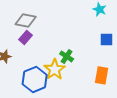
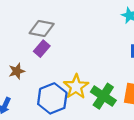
green cross: (67, 56) -> (103, 96), moved, size x1.5

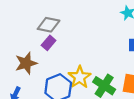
brown star: (17, 71) -> (26, 63), size x1.5

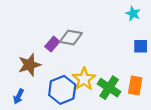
gray diamond: (49, 25) -> (71, 38), moved

